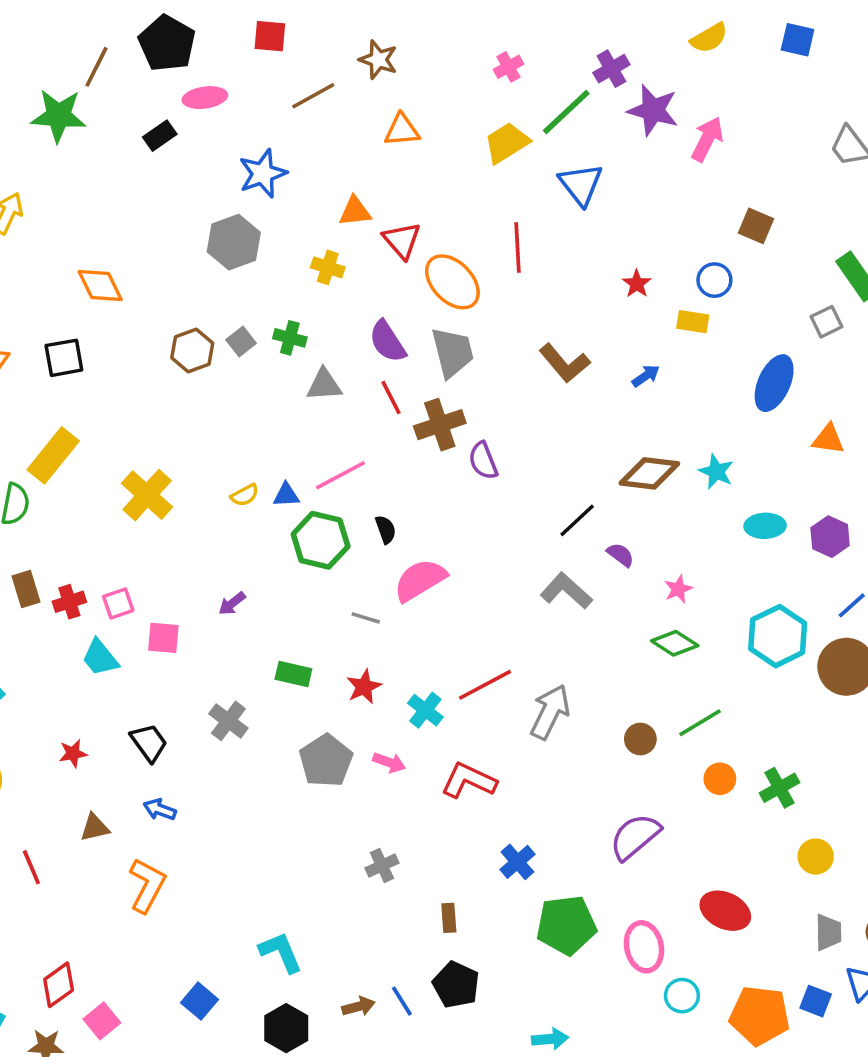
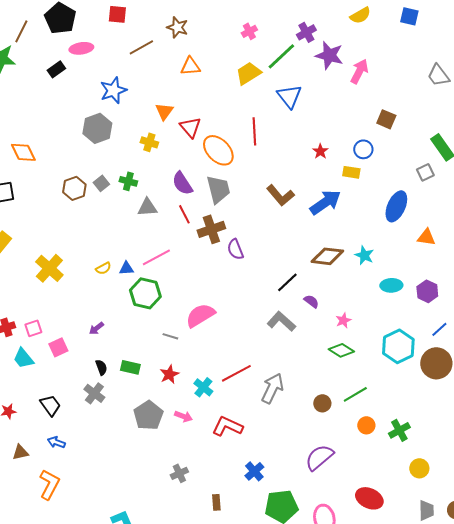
orange triangle: (355, 211) -> (164, 111), turned -48
blue arrow: (646, 376) -> (325, 202), size x2.0
black semicircle: (386, 529) -> (101, 367), moved
pink square: (163, 638) -> (58, 347), turned -30

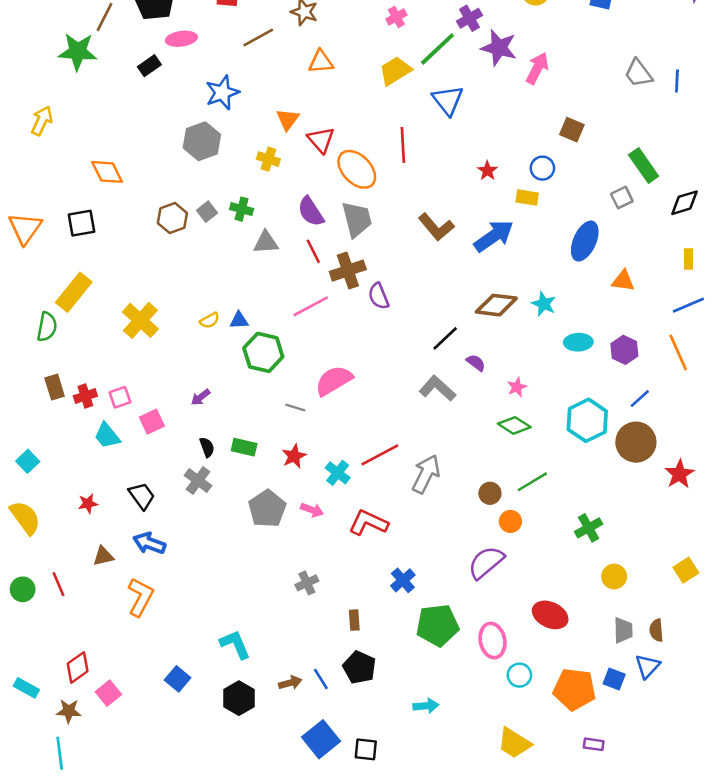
pink line: (156, 257) -> (311, 306), moved
orange circle: (366, 425) -> (510, 521), moved
blue arrow: (56, 442) -> (149, 543), size x1.4

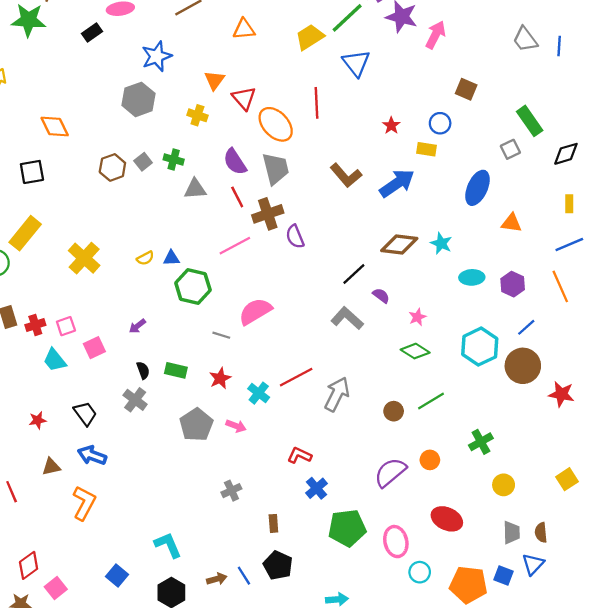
red star: (679, 474) -> (561, 394), turned -30
orange circle: (510, 521) -> (430, 460), moved
red L-shape: (368, 523) -> (299, 455), moved, size x0.7

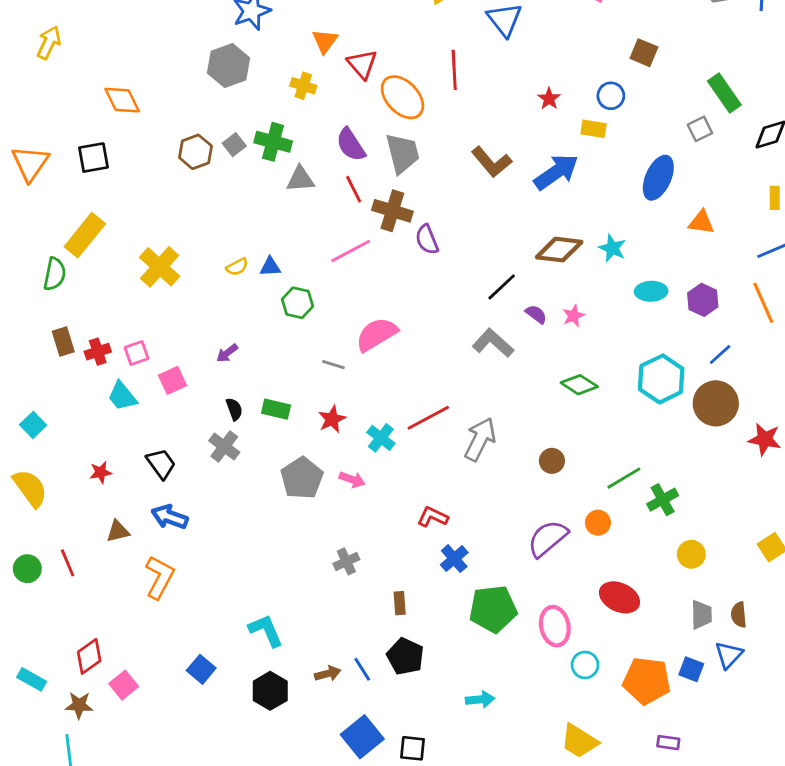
green cross: (174, 159) -> (273, 142), size x1.4
brown cross: (268, 214) -> (392, 211), turned 36
green hexagon: (193, 286) -> (298, 303), size x0.7
pink star: (417, 317) -> (573, 316), moved
green line: (431, 401) -> (624, 478), moved

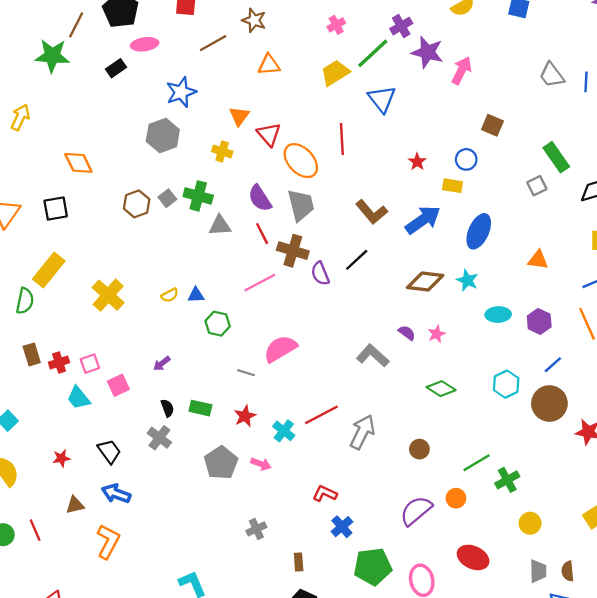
blue ellipse: (658, 178) -> (479, 231), moved
black line: (502, 287) -> (357, 260), moved
cyan hexagon: (661, 379) -> (506, 384), size x0.7

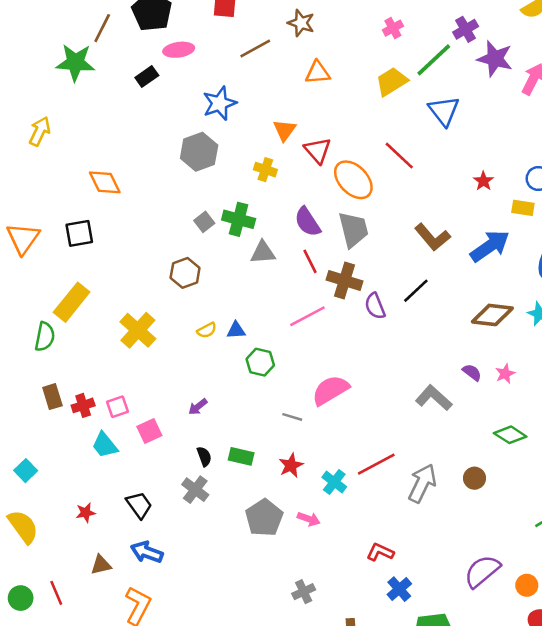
red line: (342, 139) -> (399, 156), turned -44
brown hexagon: (137, 204) -> (185, 273), moved
brown circle: (419, 449) -> (475, 478), moved
orange circle: (456, 498) -> (527, 585), moved

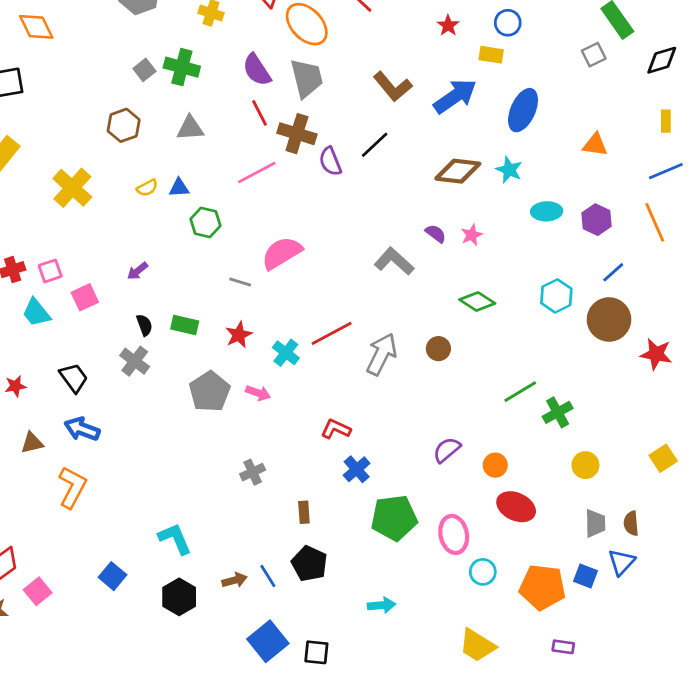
gray triangle: (263, 252) -> (190, 128), moved
purple semicircle: (482, 571) -> (447, 450), size x0.7

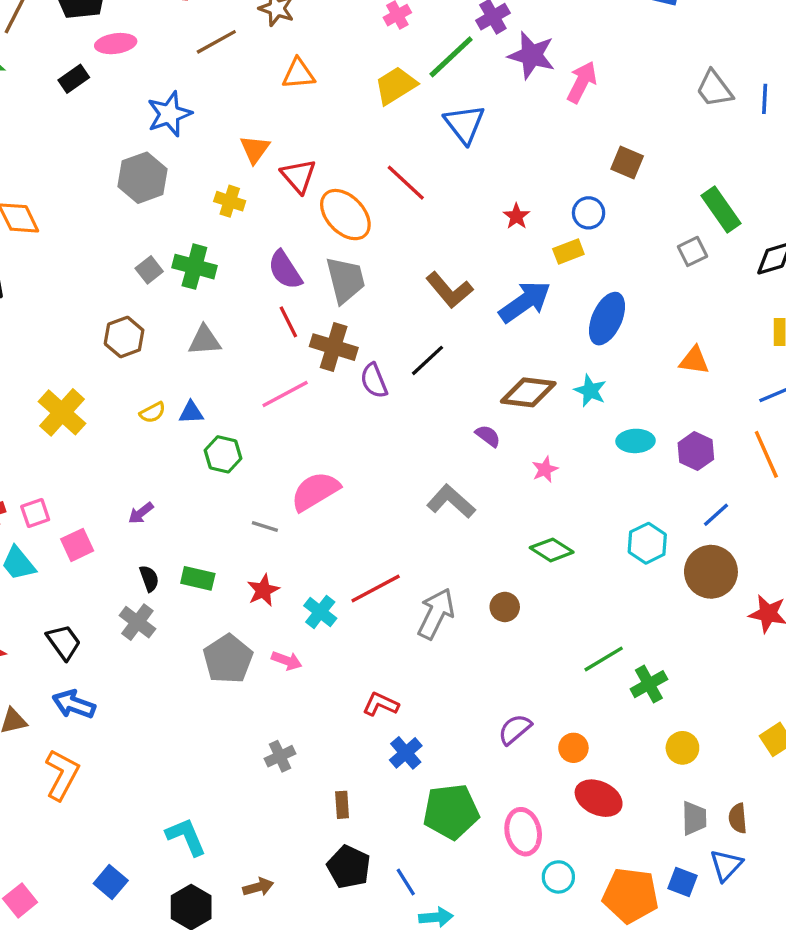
yellow rectangle: (491, 55) -> (568, 251), turned -30
purple semicircle: (436, 234) -> (488, 436), moved
blue line: (268, 576) -> (406, 882), moved

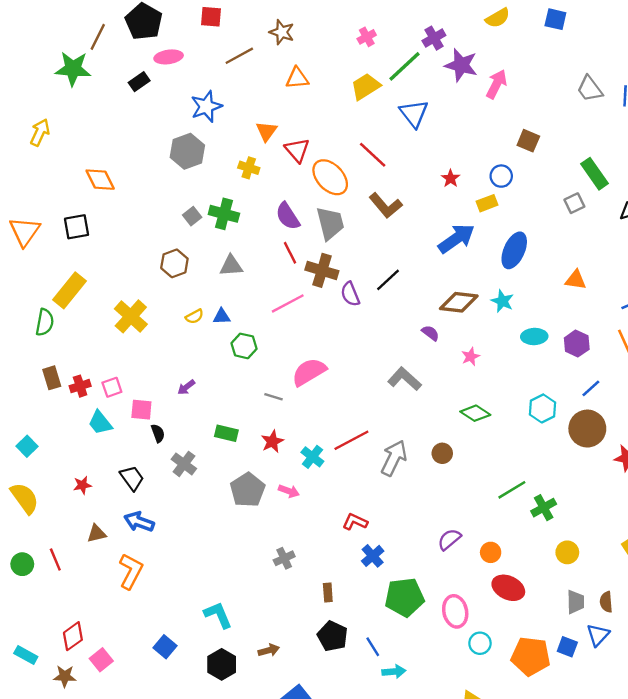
brown L-shape: (449, 290) -> (386, 206), moved
pink square: (77, 545) -> (141, 410), turned 30
black semicircle: (149, 578) -> (158, 433), moved

